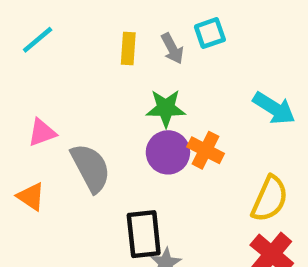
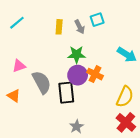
black rectangle: (144, 234) -> (66, 93), moved

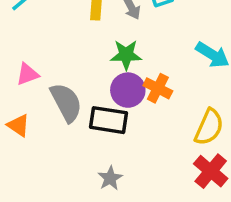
black rectangle: (66, 93) -> (108, 120), turned -75
gray star: (77, 126) -> (110, 178), moved

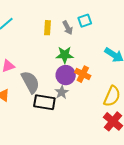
black rectangle: (108, 120) -> (44, 102), moved
gray star: (110, 178) -> (62, 92), moved

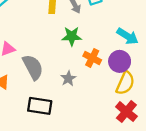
purple circle: (66, 75) -> (120, 61), moved
black rectangle: (44, 102) -> (40, 106), moved

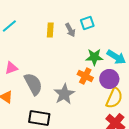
green star: (72, 36) -> (94, 57), moved
gray star: (68, 78) -> (64, 94), size x1.5

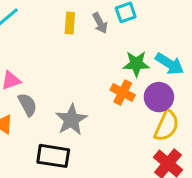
gray semicircle: (33, 84) -> (27, 105), moved, size x0.7
gray star: (64, 94) -> (71, 120), moved

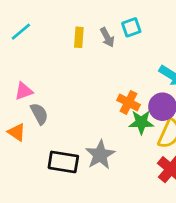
green star: (136, 64) -> (141, 122), moved
gray star: (71, 120) -> (100, 155), moved

